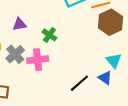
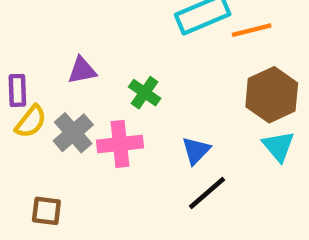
brown hexagon: (110, 22) -> (272, 95), moved
blue triangle: (105, 78) -> (196, 151), moved, turned 40

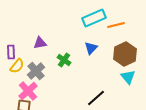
green cross: (145, 93) -> (64, 60), moved
pink cross: (120, 144) -> (28, 91), moved, turned -36
blue triangle: (196, 151) -> (91, 48), moved

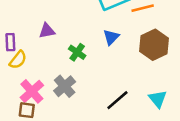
gray cross: (36, 71) -> (65, 86), moved
cyan triangle: (128, 77) -> (158, 99), moved

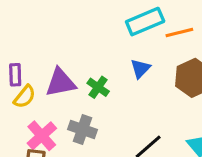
purple triangle: (47, 31) -> (61, 83), moved, size x1.5
gray cross: (65, 86) -> (82, 129), turned -30

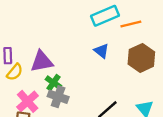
blue triangle: (140, 68) -> (102, 51), turned -35
green cross: (98, 87) -> (53, 83), moved

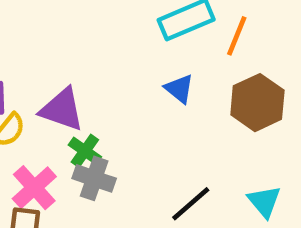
orange line: (131, 24) -> (237, 36), turned -54
purple triangle: (42, 61) -> (62, 109), turned 30

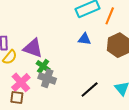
blue triangle: (179, 89) -> (84, 39), turned -32

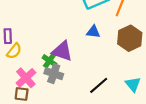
purple triangle: (33, 48) -> (62, 51), moved

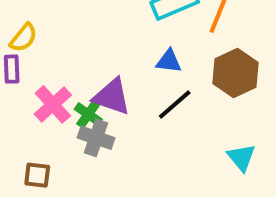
yellow semicircle: (14, 51) -> (23, 38), moved
pink cross: (26, 78) -> (53, 104), moved
black line: (99, 85) -> (175, 104), moved

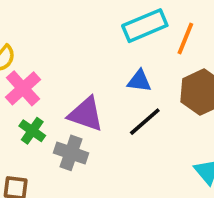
pink cross: (53, 104) -> (23, 88), moved
green cross: (88, 114) -> (32, 131), moved

